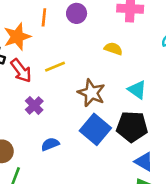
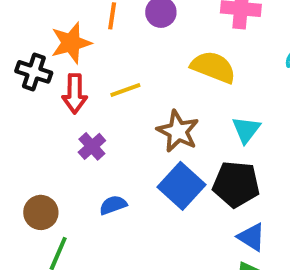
yellow semicircle: (113, 49) -> (213, 67), size x1.6
red arrow: (21, 71) -> (75, 94), turned 35
cyan triangle: (137, 90) -> (246, 130), turned 30

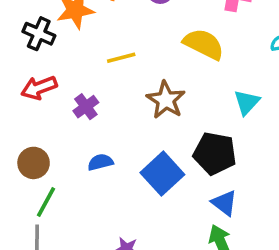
red arrow: (75, 94) -> (39, 88), moved, turned 64
cyan triangle: (246, 130) -> (247, 102), moved
blue square: (181, 186) -> (162, 174), moved

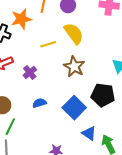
yellow semicircle: (204, 44) -> (74, 34), moved, turned 30
blue triangle: (224, 203) -> (89, 133), moved

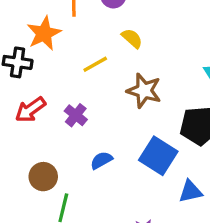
yellow semicircle: (74, 34) -> (132, 38), size x0.6
blue triangle: (89, 133) -> (191, 191), turned -35

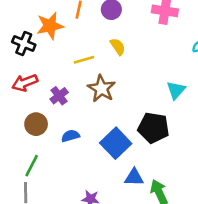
brown star: (144, 91) -> (101, 89), moved
brown circle: (43, 177) -> (36, 124), moved

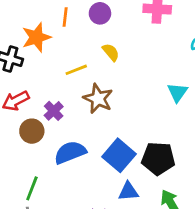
brown circle: (36, 124) -> (32, 131), moved
black pentagon: (153, 128) -> (158, 158), moved
blue semicircle: (70, 136) -> (70, 152), size x1.6
blue triangle: (134, 177) -> (128, 191), moved

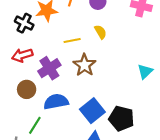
purple cross: (54, 111) -> (49, 68), size x1.5
brown circle: (32, 131) -> (27, 89), moved
green line: (32, 188) -> (35, 125), moved

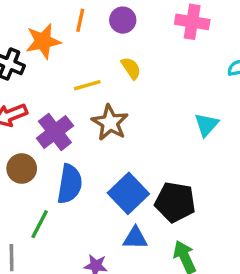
blue semicircle: (56, 102) -> (70, 184), turned 115

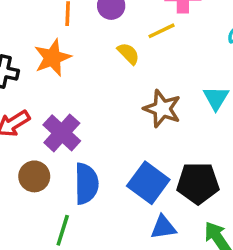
orange star: (43, 41) -> (53, 58), moved
yellow line: (87, 85) -> (161, 31), moved
brown star: (110, 123) -> (162, 109), moved

